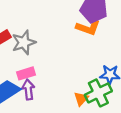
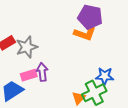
purple arrow: (28, 90) -> (42, 72), moved

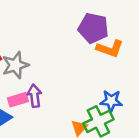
orange L-shape: (85, 34) -> (110, 49), moved

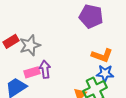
orange L-shape: (110, 49) -> (102, 55), moved

